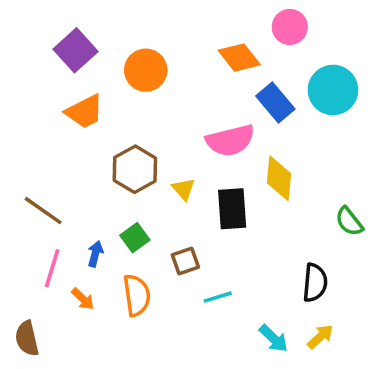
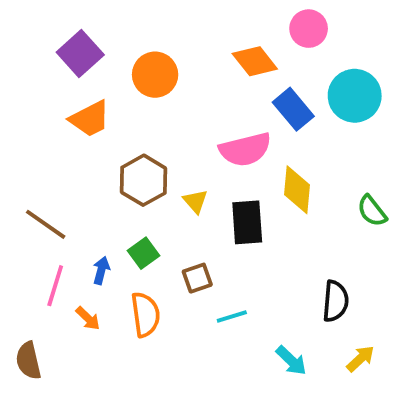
green semicircle: (349, 221) -> (372, 211), moved
yellow arrow: (320, 337) -> (360, 359), moved

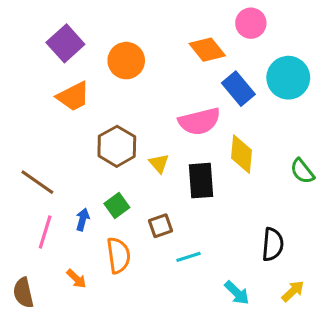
orange arrow: (88, 318) -> (76, 279), moved

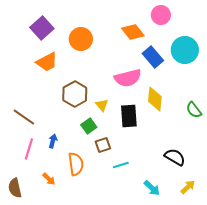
green square: (117, 205) -> (89, 126), moved
black semicircle: (273, 244) -> (175, 157), turned -65

